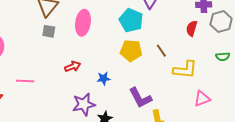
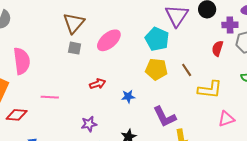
pink ellipse: (83, 23) -> (109, 40), turned 40
purple star: (84, 104) -> (89, 124), moved, size x0.7

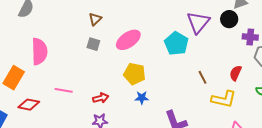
brown triangle: (74, 23) -> (95, 19), size x0.6
red semicircle: (217, 48) -> (236, 73), moved
yellow pentagon: (156, 69) -> (135, 74), moved
red arrow: (98, 84) -> (101, 98), moved

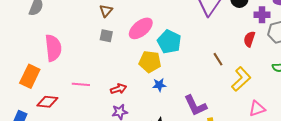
cyan pentagon: (176, 43) -> (169, 42), moved
red semicircle: (236, 73) -> (249, 39), moved
yellow L-shape: (224, 99) -> (241, 79), turned -50

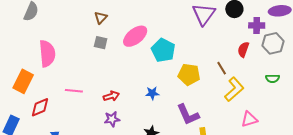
brown line: (218, 59) -> (222, 68), moved
yellow pentagon: (150, 62) -> (189, 74), moved
red diamond: (47, 102) -> (40, 107), turned -30

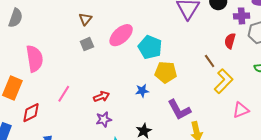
gray square: (101, 43) -> (87, 44), turned -32
yellow pentagon: (189, 74) -> (166, 72), moved
pink line: (74, 91) -> (64, 94), turned -60

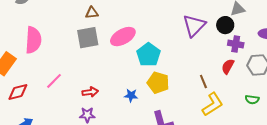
purple cross: (242, 16) -> (236, 44), moved
brown triangle: (85, 19) -> (92, 13), turned 32
gray square: (87, 44) -> (88, 38), size x1.6

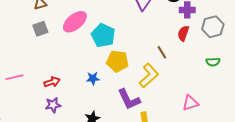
gray square: (88, 38) -> (40, 29), size x0.7
pink line: (54, 81) -> (14, 77), turned 42
yellow L-shape: (213, 104) -> (149, 76), moved

